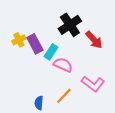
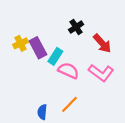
black cross: (70, 25) -> (76, 27), size x0.6
pink L-shape: (93, 84) -> (101, 73), moved

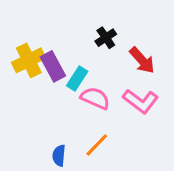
yellow cross: (20, 43) -> (29, 60), size x1.5

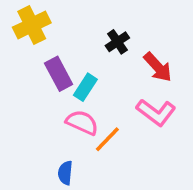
yellow cross: (29, 60) -> (32, 25), moved
pink semicircle: (95, 98) -> (82, 122), moved
orange line: (97, 145) -> (107, 139), moved

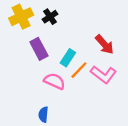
black cross: (117, 42) -> (50, 17), moved
cyan rectangle: (85, 87) -> (68, 58), moved
orange line: (107, 139) -> (79, 70), moved

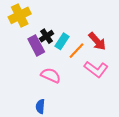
black cross: (50, 17) -> (47, 36), moved
cyan rectangle: (68, 58) -> (62, 41), moved
orange line: (79, 70) -> (76, 51), moved

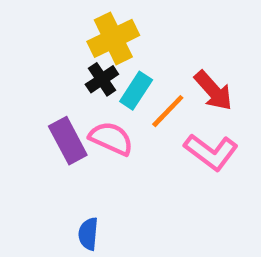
yellow cross: (20, 15) -> (113, 38), moved
purple rectangle: (36, 45) -> (68, 141), moved
pink semicircle: (51, 75) -> (111, 138), moved

